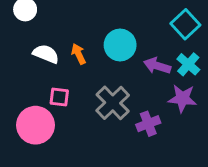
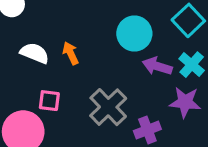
cyan circle: (120, 45) -> (134, 33), moved

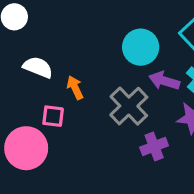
orange arrow: (71, 53) -> (75, 88), moved
gray cross: (108, 107) -> (129, 106), moved

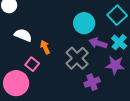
pink square: (53, 116) -> (32, 64), turned 32

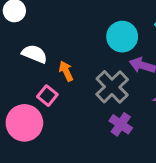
purple cross: (92, 82) -> (121, 124), moved, turned -35

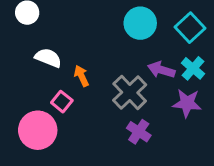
cyan circle: (122, 37) -> (140, 23), moved

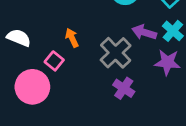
white semicircle: (48, 58) -> (19, 38), moved

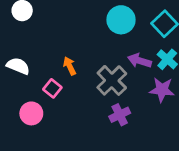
pink circle: (32, 87) -> (31, 113), size x0.7
purple cross: (124, 88) -> (120, 115), turned 30

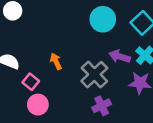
pink square: (52, 88) -> (31, 82), moved
pink circle: (31, 113) -> (38, 105), moved

